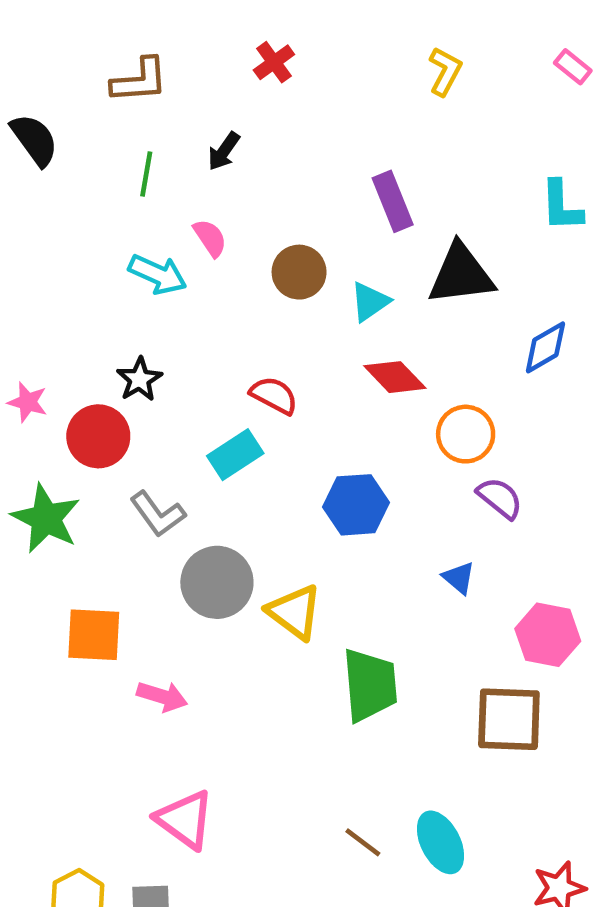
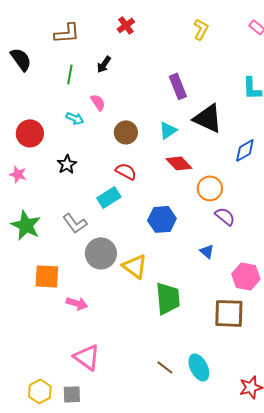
brown circle: (299, 272) -> (126, 132), moved
cyan arrow: (158, 274) -> (75, 118), size x0.7
black triangle: (461, 274) -> (208, 118), turned 32
red circle: (98, 436) -> (30, 133), moved

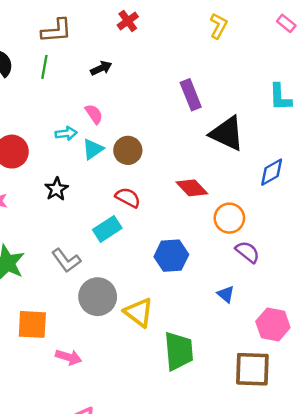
black arrow: (104, 64) -> (101, 68), turned -150
green line: (70, 74) -> (44, 67), moved
cyan arrow: (75, 118) -> (66, 133), turned -30
cyan triangle: (168, 130) -> (93, 149), moved

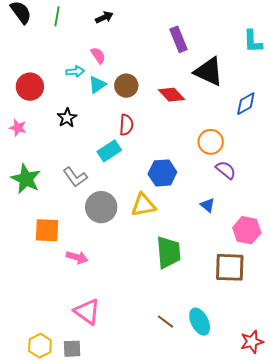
red diamond: (192, 188) -> (171, 95), moved
red semicircle: (128, 198) -> (126, 125), turned 65
yellow triangle: (139, 312) -> (143, 205), moved, turned -48

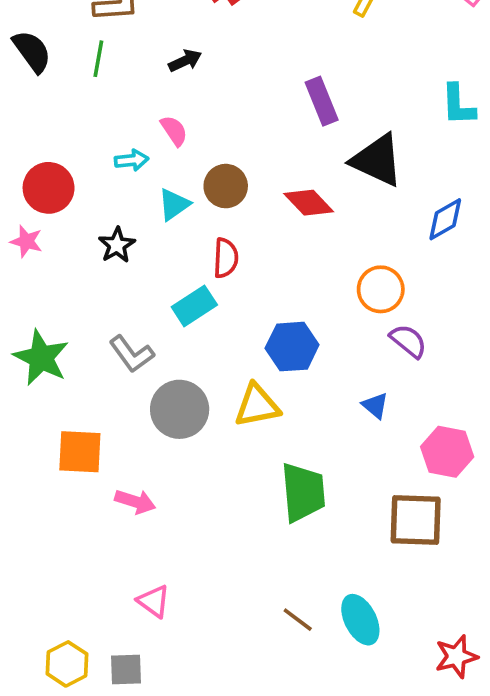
cyan triangle: (97, 85) -> (174, 204), moved
pink star: (18, 128) -> (26, 241), moved
pink triangle: (87, 312) -> (154, 601), size x0.7

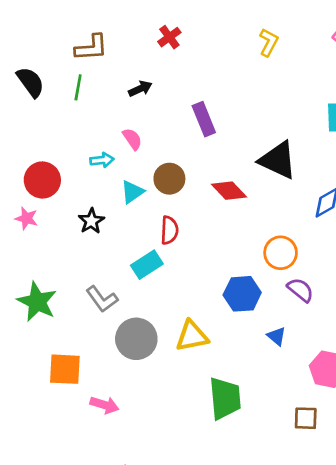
purple rectangle: (322, 101) -> (204, 119), moved
blue hexagon: (292, 347) -> (242, 294), moved
brown square: (416, 520) -> (306, 418), size x0.6

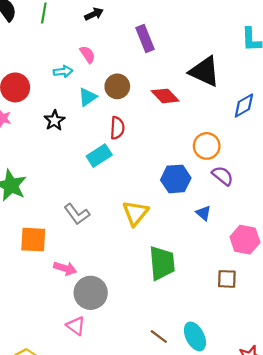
gray L-shape: (102, 299) -> (77, 214), moved
yellow triangle: (192, 336) -> (135, 213), turned -40
gray circle: (136, 339) -> (91, 293), moved

